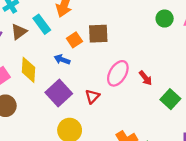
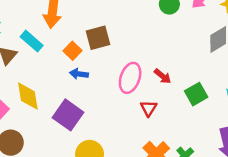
blue arrow: (62, 59) -> (79, 74), moved
red triangle: (92, 96) -> (149, 108), moved
green square: (170, 99) -> (196, 94), turned 30

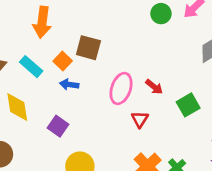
brown square: (98, 38) -> (88, 48), turned 30
cyan rectangle: (32, 41) -> (31, 67), moved
purple square: (68, 115) -> (58, 126), size x0.7

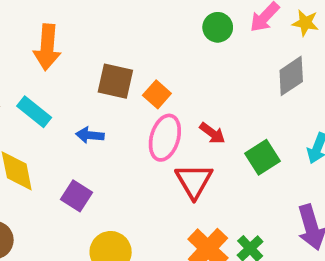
orange square: (63, 61) -> (157, 94), moved
red triangle: (140, 119) -> (194, 181), size x1.5

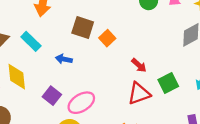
pink ellipse: (165, 138) -> (81, 103), moved, turned 36
red triangle: (194, 181) -> (139, 93), moved, turned 35

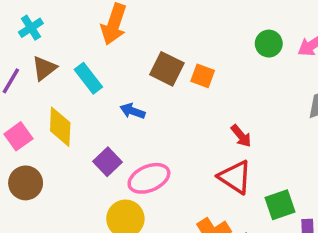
orange square: (107, 38) -> (203, 76), moved, turned -35
green square: (168, 83) -> (280, 205), moved
red triangle: (139, 93) -> (235, 177), turned 45

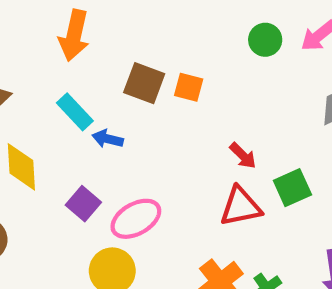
cyan rectangle: (88, 78) -> (75, 112), moved
red triangle: (235, 177) -> (241, 207), turned -39
green square: (280, 205) -> (292, 188), moved

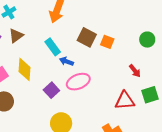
green circle: (265, 40) -> (147, 40), moved
red arrow: (243, 156) -> (135, 71), moved
pink ellipse: (136, 219) -> (78, 82), moved

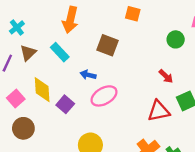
orange square: (107, 42) -> (133, 14), moved
cyan rectangle: (53, 47) -> (60, 52), moved
purple square: (51, 90) -> (65, 104), moved

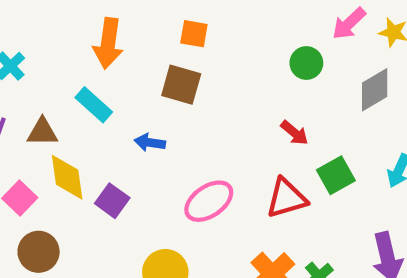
orange square: (133, 14) -> (194, 34), moved
brown triangle: (28, 53) -> (42, 132), moved, turned 48
pink ellipse: (104, 96) -> (209, 201), moved

